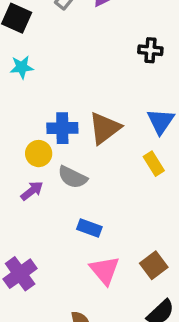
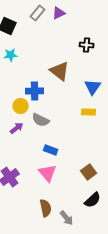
brown triangle: (105, 128) -> (60, 71), moved, turned -45
yellow rectangle: (154, 164) -> (89, 112), turned -56
pink triangle: (105, 270) -> (48, 173), moved

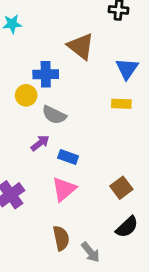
purple arrow: (17, 128) -> (40, 143), moved
pink triangle: (48, 173) -> (64, 189), turned 30

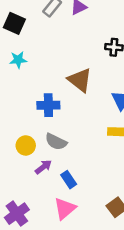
yellow circle: (26, 95) -> (26, 146), moved
blue rectangle: (68, 157) -> (69, 180), turned 36

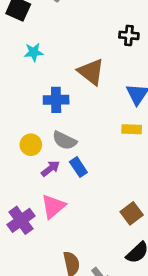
cyan star: (18, 60) -> (34, 52), moved
blue rectangle: (69, 180) -> (78, 167), moved
pink triangle: (65, 208) -> (53, 206), moved

